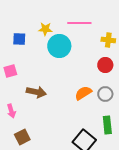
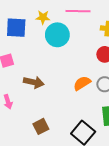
blue square: (19, 39) -> (16, 28), size x1.5
brown square: (22, 137) -> (41, 126), moved

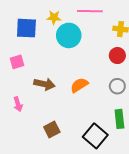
orange semicircle: (82, 83) -> (79, 85), moved

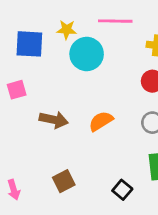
pink arrow: (18, 104) -> (14, 190), moved
black square: (95, 136) -> (122, 190), size x0.6

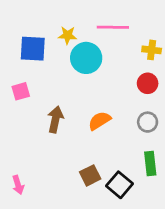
brown arrow: (54, 120) -> (55, 119), turned -90
brown square: (64, 181) -> (90, 175), moved
black square: (122, 190) -> (120, 185), size x1.4

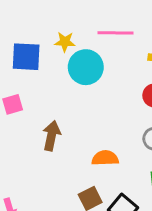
orange semicircle: (99, 121) -> (105, 158), moved, turned 30

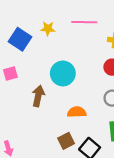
blue square: (26, 57) -> (20, 39), turned 30
cyan circle: (86, 67) -> (63, 73), moved

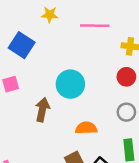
yellow star: (48, 29) -> (50, 15), moved

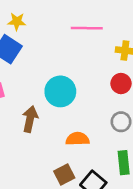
yellow star: (50, 15) -> (17, 22), moved

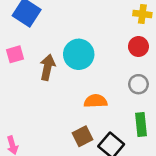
brown arrow: (30, 119) -> (48, 67), moved

